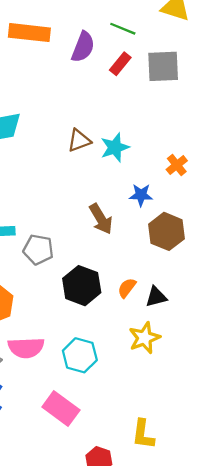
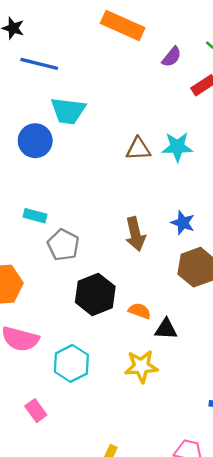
purple semicircle: (83, 47) -> (172, 57), size x0.7
cyan star: (115, 147) -> (177, 147), moved
orange semicircle: (127, 288) -> (140, 311), turned 55
pink rectangle: (61, 408) -> (36, 411), size x0.6

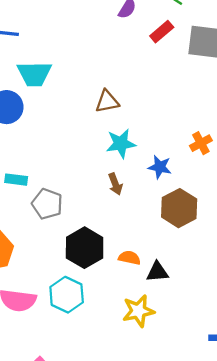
cyan star: (177, 147) -> (121, 144), moved
brown arrow: (135, 234) -> (115, 184), size x0.7
cyan hexagon: (71, 363) -> (67, 295), moved

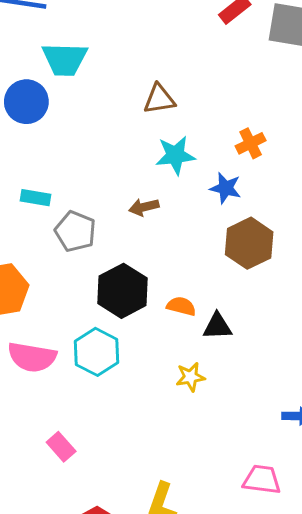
orange cross: (201, 143) -> (251, 143), moved
brown arrow: (115, 184) -> (144, 207), moved, turned 95
yellow star: (138, 311) -> (190, 377), size x0.7

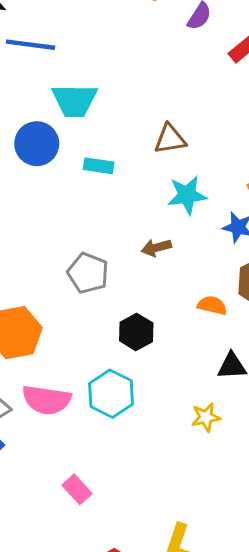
cyan rectangle: (36, 198) -> (99, 166), moved
black hexagon: (123, 291) -> (136, 332), size x0.7
orange semicircle: (181, 306) -> (212, 305), moved

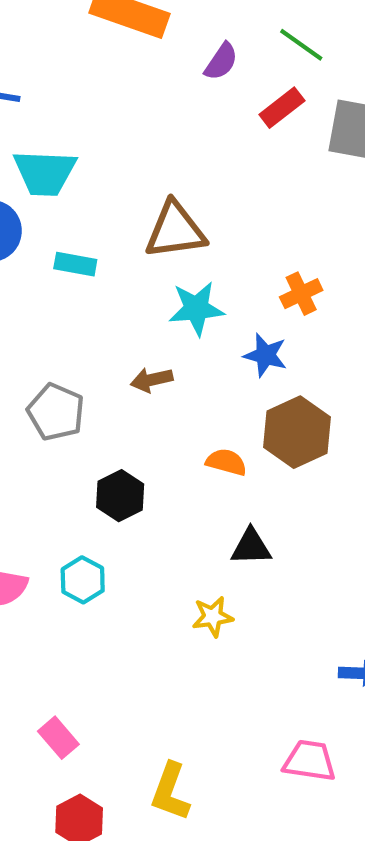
brown triangle: (170, 139) -> (175, 230), size x1.4
cyan hexagon: (111, 394) -> (83, 580), size x0.7
pink rectangle: (77, 489) -> (58, 738), moved

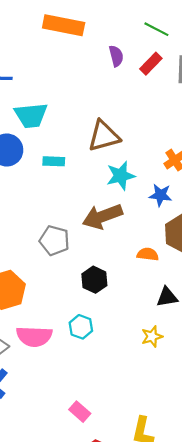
purple semicircle: (221, 62) -> (116, 56), moved, turned -40
brown arrow: (152, 380) -> (102, 216), size x1.8

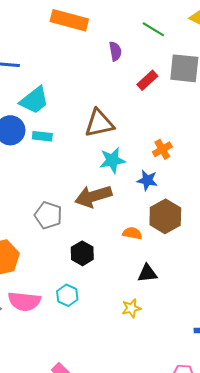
red rectangle: (151, 64) -> (147, 80), moved
cyan trapezoid: (31, 115) -> (34, 100), turned -36
cyan rectangle: (54, 161) -> (42, 136), moved

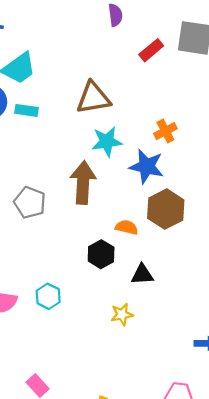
blue star: (147, 180) -> (147, 166), size x1.4
brown arrow: (93, 196) -> (83, 182), turned 108
black hexagon: (82, 253) -> (101, 254), moved

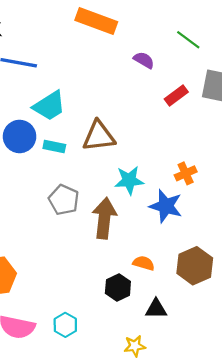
purple semicircle: (115, 15) -> (144, 60), turned -55
brown triangle: (93, 98) -> (99, 136), moved
gray pentagon: (30, 202) -> (64, 200), moved
brown hexagon: (166, 209) -> (195, 266), moved

